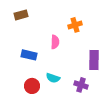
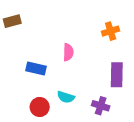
brown rectangle: (21, 15) -> (12, 21), moved
orange cross: (75, 25) -> (111, 31), moved

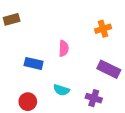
purple rectangle: (117, 75) -> (109, 69), turned -65
red circle: (40, 107) -> (28, 102), moved

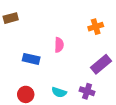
purple rectangle: (109, 69) -> (101, 64), turned -66
cyan semicircle: (61, 90) -> (59, 92), moved

